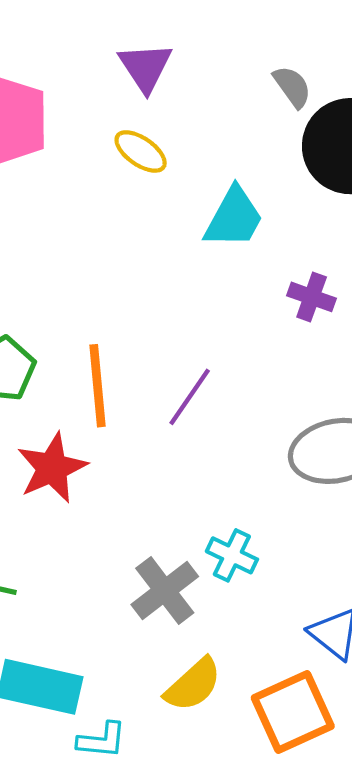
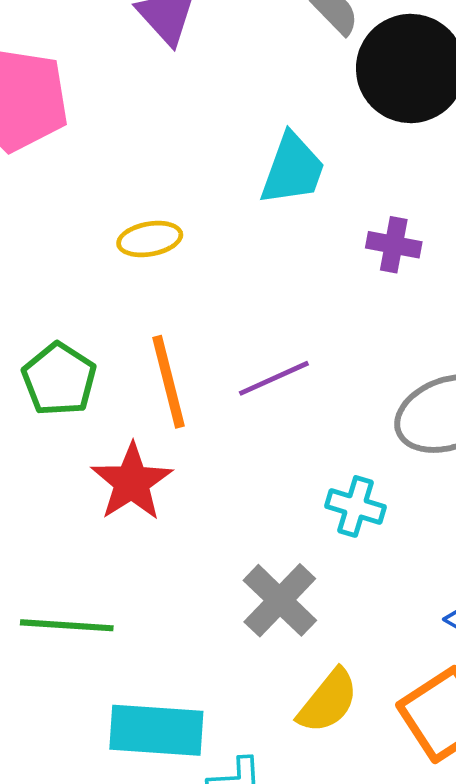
yellow ellipse: (141, 151) -> (150, 239), moved, turned -36
purple line: (190, 397) -> (274, 378), turned 40
cyan cross: (232, 555) -> (355, 506), moved

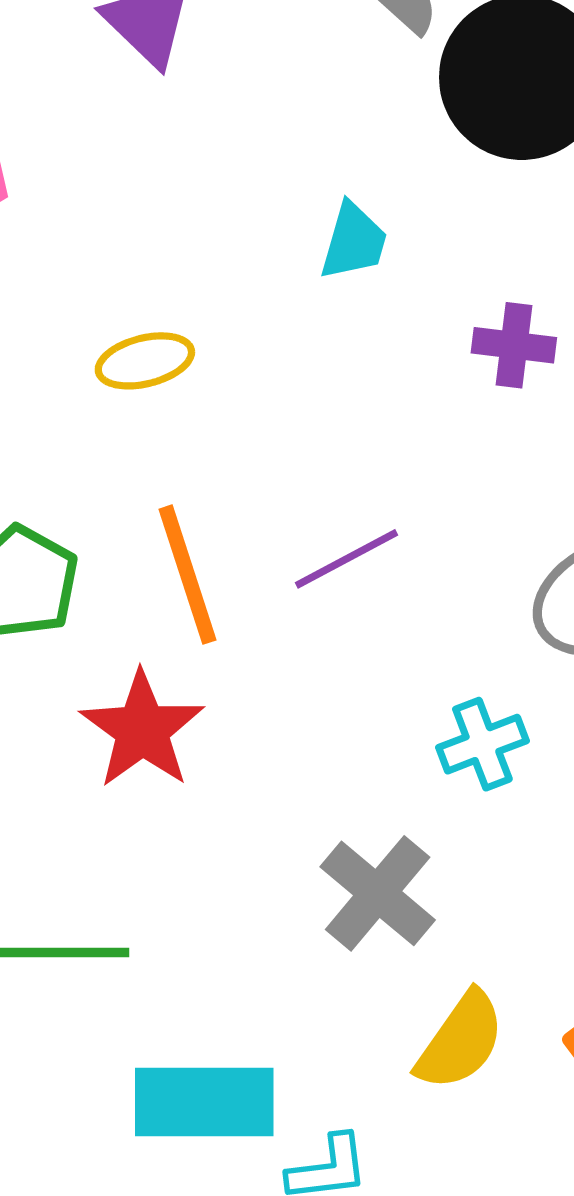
cyan trapezoid: (293, 169) -> (354, 241), size x0.7
cyan cross: (355, 506) -> (482, 744), turned -34

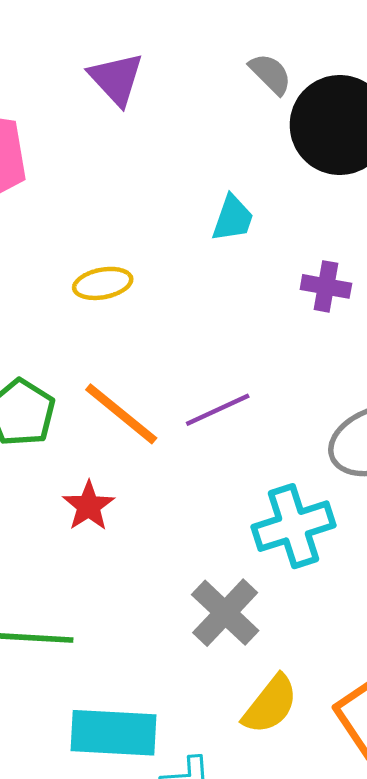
orange line: (188, 575) -> (121, 414), turned -36
red star: (142, 730) -> (89, 506), size x0.7
cyan cross: (482, 744) -> (294, 526), size x1.5

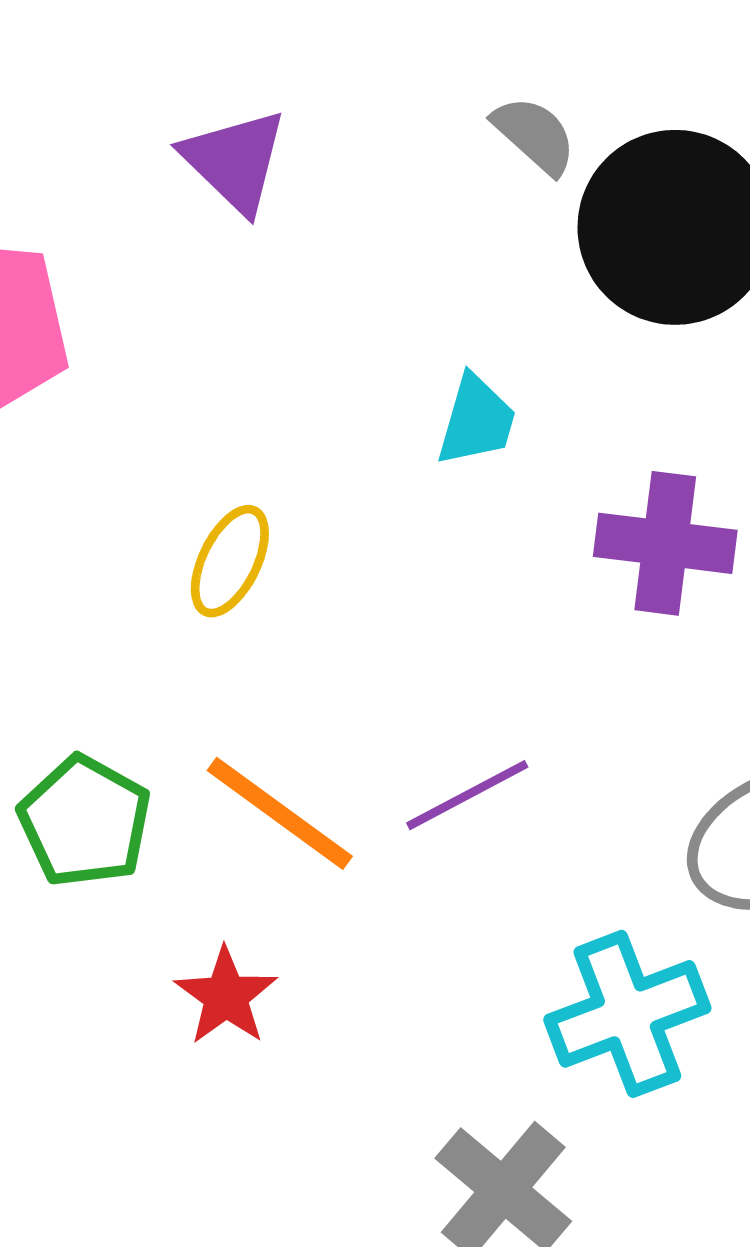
yellow ellipse: (103, 283) -> (230, 561), turned -50
purple cross: (326, 286) -> (665, 543), size x1.4

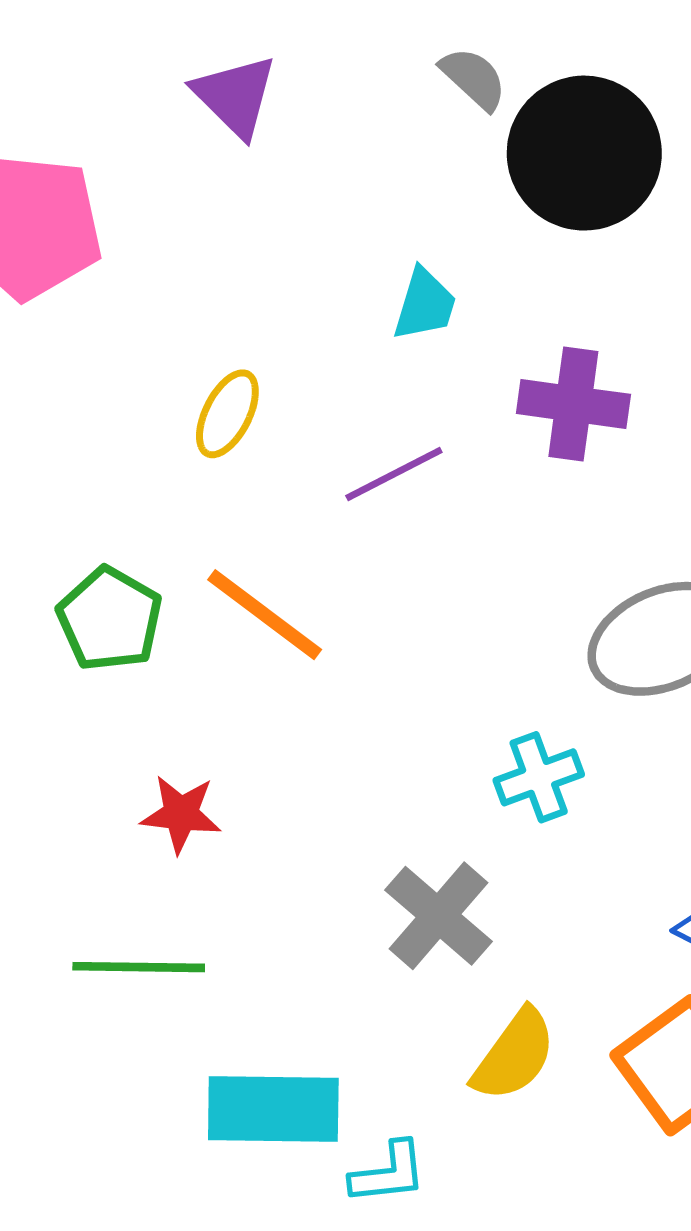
purple line: (467, 795) -> (394, 474), moved
red star: (226, 996) -> (181, 814), moved, turned -30
cyan cross: (627, 1014) -> (539, 777), size x0.7

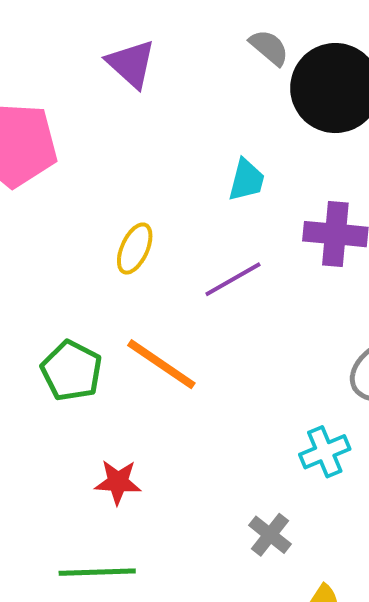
gray cross: (438, 916) -> (270, 535), size x0.7

